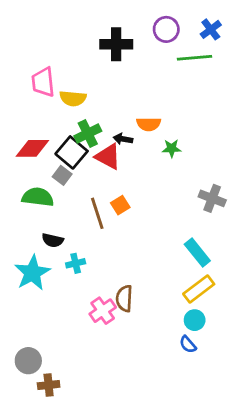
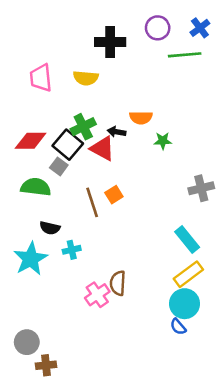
yellow semicircle: (73, 98) -> (86, 78), moved
gray cross: (212, 198) -> (201, 188), turned -35
cyan circle: (195, 320) -> (185, 304), size x1.5

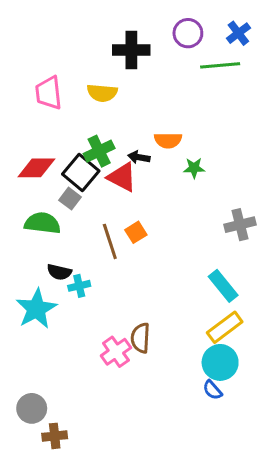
cyan cross: (72, 250) -> (79, 286), moved

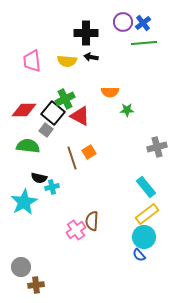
blue cross: (238, 33) -> (143, 23), moved
black arrow: (139, 157) -> (91, 57), moved

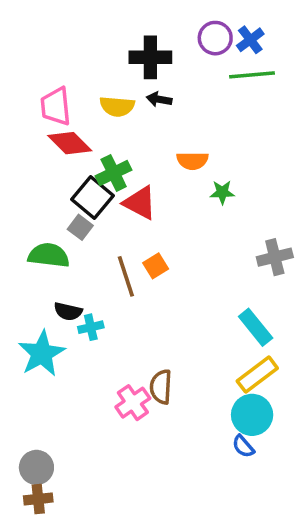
red diamond: (24, 110) -> (70, 143), moved, turned 45
brown cross: (36, 285) -> (38, 499), moved

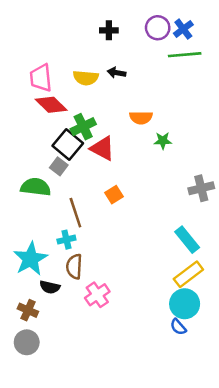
black cross: (150, 57) -> (109, 30), moved, size x0.6
brown line: (126, 276) -> (75, 213), moved
black semicircle: (68, 311) -> (50, 287), moved
brown semicircle: (161, 387) -> (74, 267), moved
brown cross: (38, 499) -> (28, 310), moved, turned 30

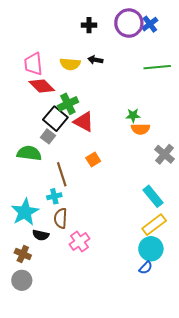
purple circle: (158, 28) -> (129, 23), size x1.4
green line: (185, 55) -> (157, 67), moved
orange semicircle: (141, 118) -> (140, 129), moved
gray cross: (201, 188) -> (165, 154), turned -36
blue semicircle: (178, 327) -> (146, 268), turned -96

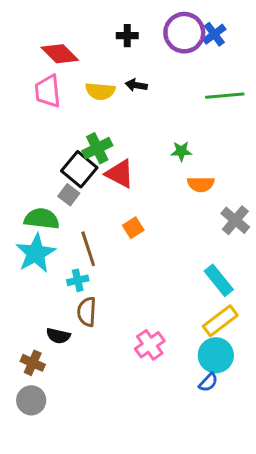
red diamond: (42, 86) -> (60, 54), moved
green star: (133, 115) -> (181, 151), moved
cyan star: (25, 212) -> (36, 253), moved
pink cross: (80, 241) -> (150, 345), moved

